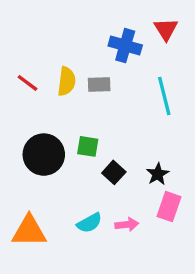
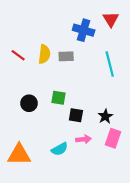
black circle: (44, 155) -> (29, 103), size x0.6
black square: (114, 172) -> (76, 115), turned -32
pink arrow: (127, 225) -> (84, 139), moved

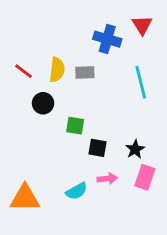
black circle: (29, 103) -> (43, 103), moved

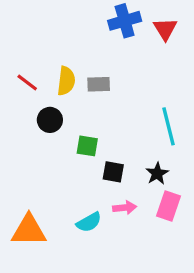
blue cross: (107, 39) -> (125, 21), moved, turned -32
cyan line: (141, 82) -> (168, 126), moved

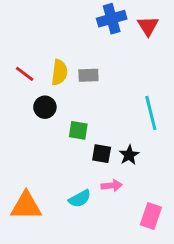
black star: (157, 174) -> (129, 155), moved
pink rectangle: (168, 206) -> (151, 216), moved

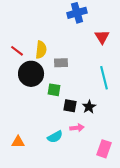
red triangle: (148, 26) -> (102, 37), moved
gray rectangle: (88, 75) -> (61, 63), moved
black circle: (45, 107) -> (31, 74), size x1.6
orange triangle: (26, 206) -> (18, 142), size x0.6

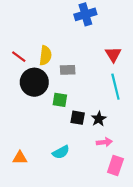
red triangle: (102, 37) -> (113, 54), moved
pink arrow: (77, 128) -> (104, 142), moved

